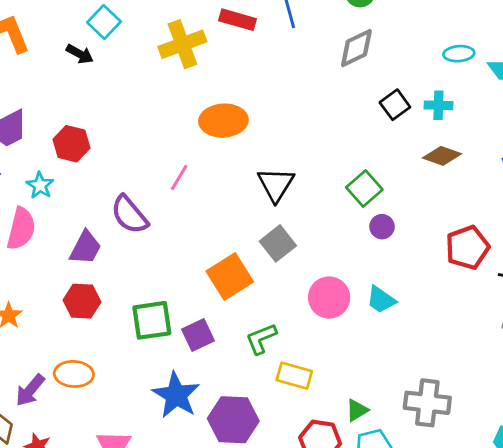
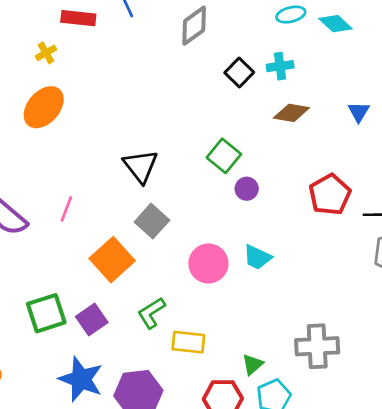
yellow cross: (182, 44) -> (46, 53), moved, size x0.5
orange ellipse: (223, 121) -> (44, 107), moved, turned -36
pink line: (179, 177) -> (66, 209), moved

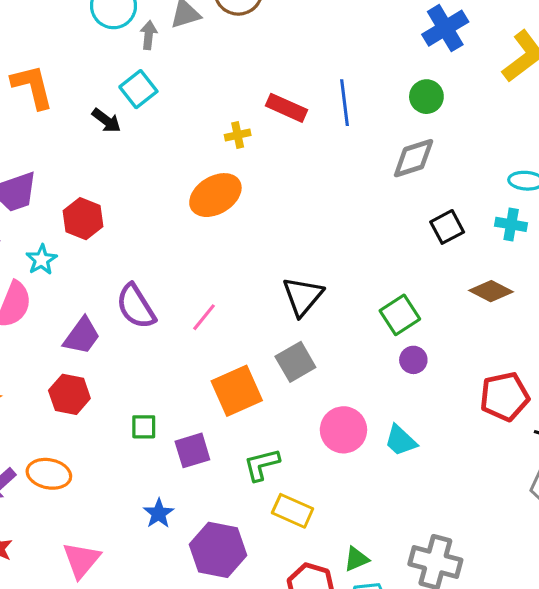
cyan cross: (280, 66) -> (511, 224), moved
green square: (46, 313) -> (144, 427), size x0.6
blue star: (81, 379) -> (159, 513), size x0.6

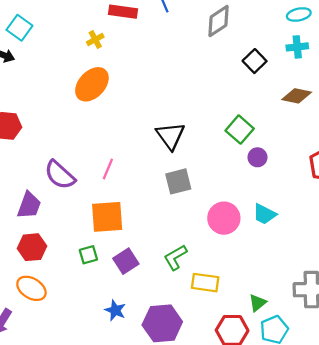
gray square: (295, 362) -> (178, 181), turned 32
orange square: (237, 391) -> (107, 217), moved, turned 36
orange ellipse: (49, 474) -> (31, 288), moved, turned 36

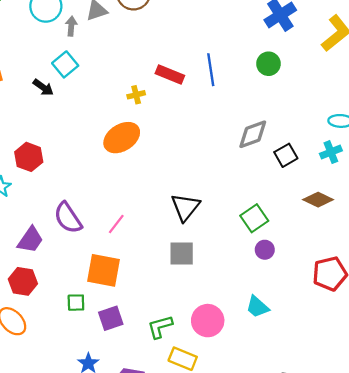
gray diamond: (219, 21) -> (253, 134), moved
cyan cross: (297, 47) -> (331, 152), turned -30
pink circle: (224, 218) -> (208, 321), moved

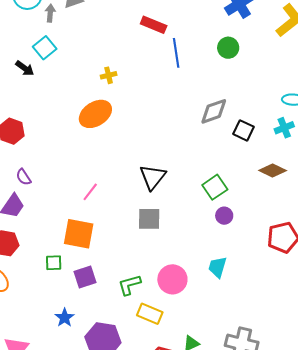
red rectangle: (170, 75) -> (154, 25), moved
black square: (286, 155) -> (244, 130), turned -35
purple semicircle: (68, 218) -> (24, 177), moved, size x0.6
cyan trapezoid: (257, 307) -> (217, 267), turned 65

